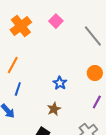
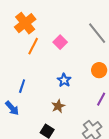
pink square: (56, 21) -> (60, 42), moved
orange line: (13, 65) -> (33, 46), moved

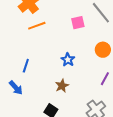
pink square: (60, 42) -> (78, 23), moved, turned 32
orange line: (33, 46) -> (37, 26), turned 42

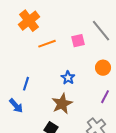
orange line: (37, 26) -> (47, 44), moved
brown star: (62, 86) -> (62, 104), size x1.5

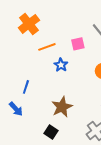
blue star: (68, 78) -> (61, 65), moved

